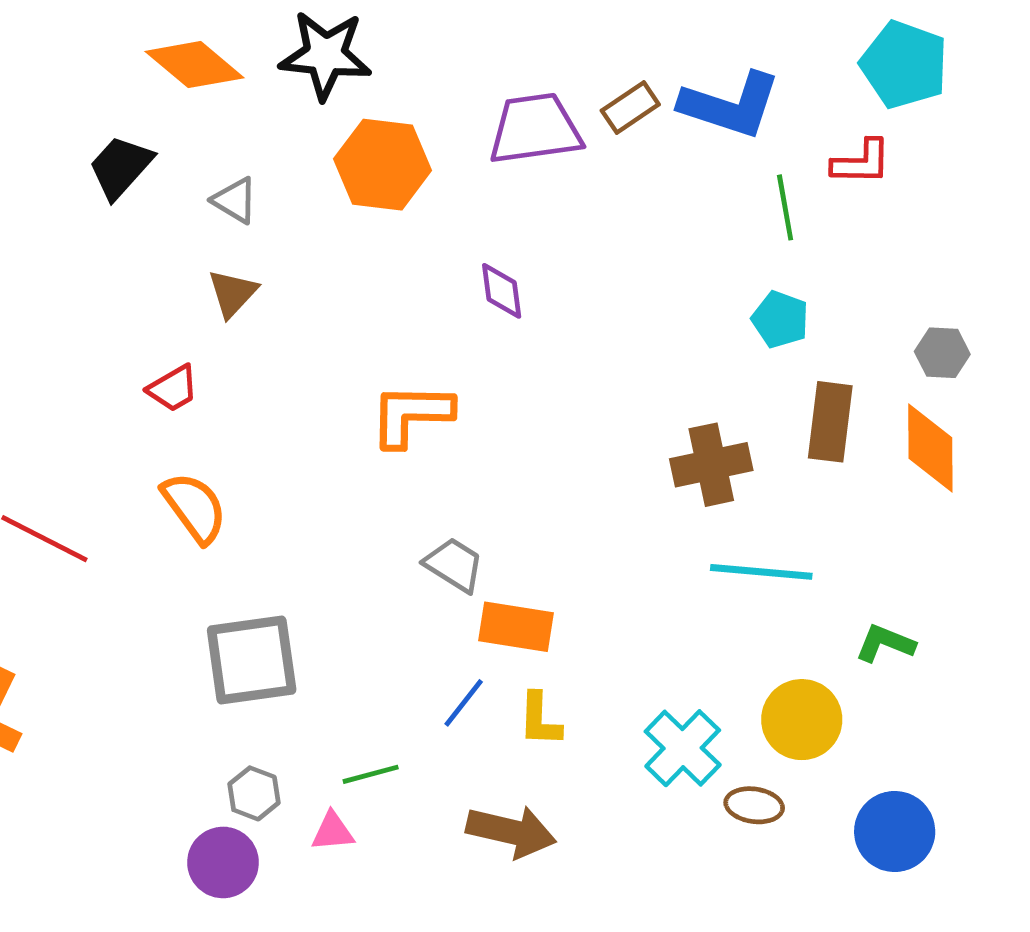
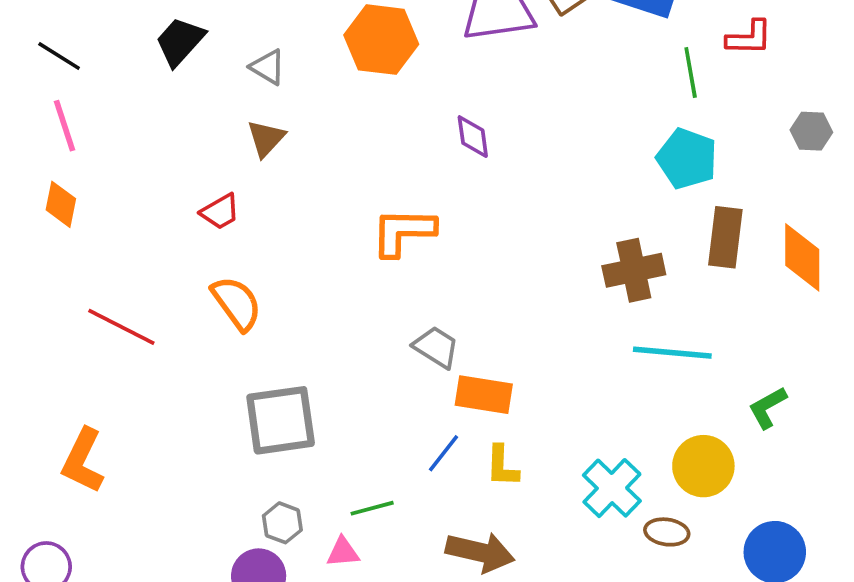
cyan pentagon: (780, 319) -> (687, 159), size x1.4
gray hexagon: (942, 353) -> (811, 131), moved
green L-shape: (885, 643) -> (767, 408), turned -51

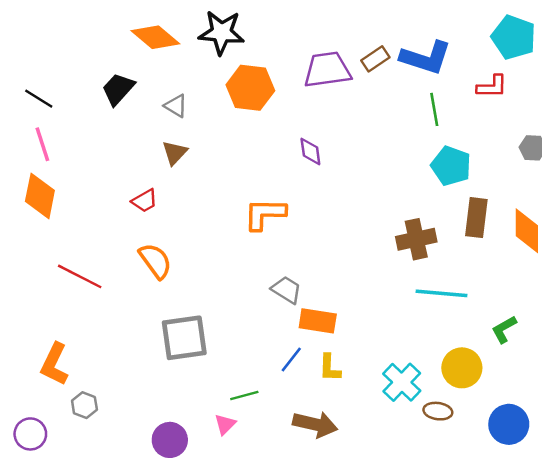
green line: (691, 73) -> (434, 109), moved
orange diamond: (61, 204) -> (40, 196), size x1.5
gray hexagon: (282, 523) -> (84, 405), moved
pink triangle: (343, 552) -> (225, 424), turned -40

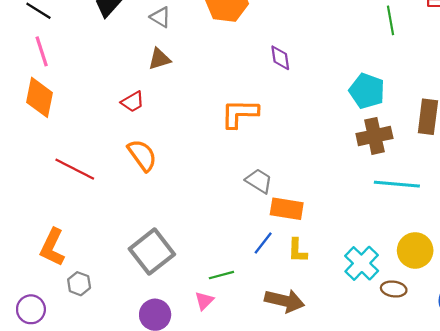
brown triangle: (175, 153) -> (159, 59), turned 30
cyan pentagon: (451, 166) -> (367, 91), moved
gray square: (184, 338) -> (152, 252), moved, turned -30

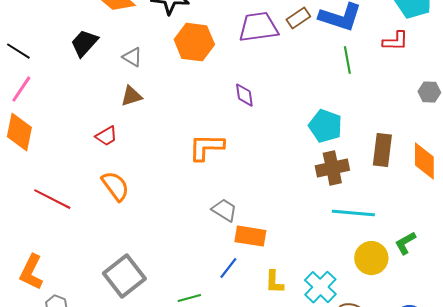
pink line: (42, 51) -> (21, 89), turned 52
yellow L-shape: (297, 250) -> (274, 282), moved
yellow circle: (415, 250) -> (371, 258), moved

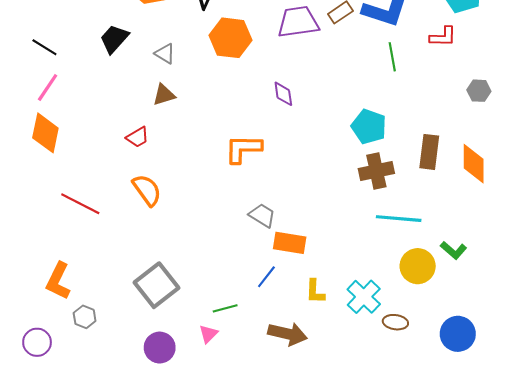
green L-shape: (405, 243) -> (454, 250), turned -110

